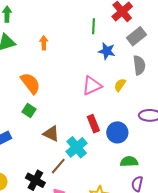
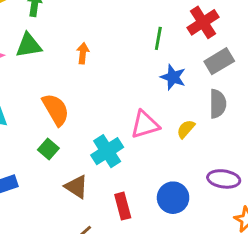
red rectangle: (93, 124) -> (123, 206), moved
cyan cross: (77, 147) -> (107, 151), moved

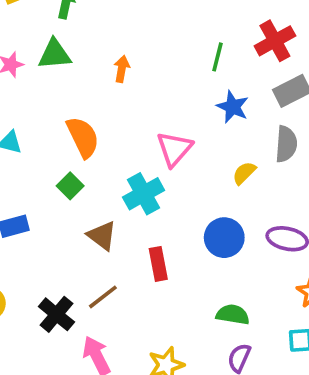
pink triangle: (145, 125) -> (174, 149), moved, turned -36
blue circle: (173, 198) -> (224, 238), moved

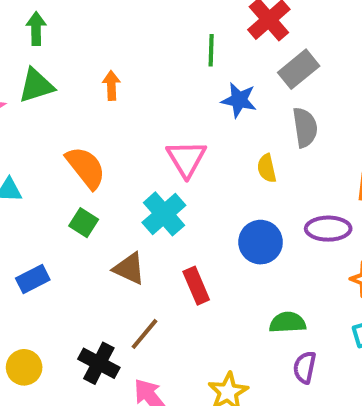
yellow semicircle: (244, 173) -> (267, 168), turned -45

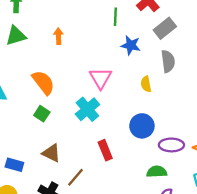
purple ellipse: (328, 229) -> (171, 145), moved
brown triangle: (129, 269) -> (51, 153), moved
blue rectangle: (33, 279) -> (14, 165), moved, turned 42

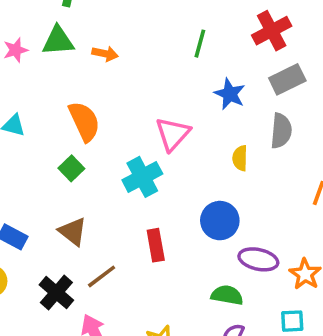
green line: (115, 17) -> (200, 44), moved
orange arrow: (58, 36) -> (105, 54), moved, turned 91

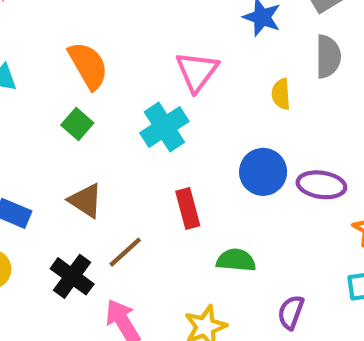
purple ellipse: (258, 259) -> (321, 185), moved
green semicircle: (227, 295) -> (236, 260), moved

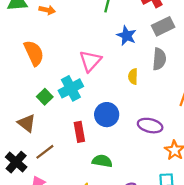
green square: (77, 124) -> (45, 97), moved
blue circle: (263, 172) -> (107, 115), moved

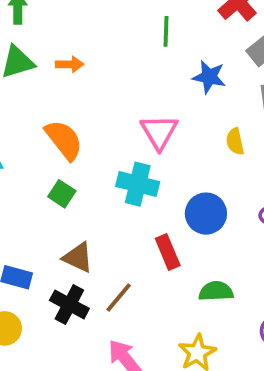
cyan cross: (71, 88) -> (138, 184), turned -35
green square: (45, 97) -> (62, 194), moved
black cross: (16, 162) -> (69, 304), moved

